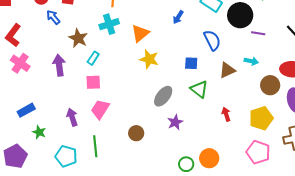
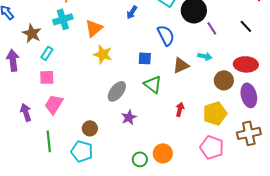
purple line: (258, 33) -> (212, 28), turned 48
red arrow: (226, 114) -> (180, 109), turned 32
cyan pentagon: (66, 156) -> (82, 151), moved

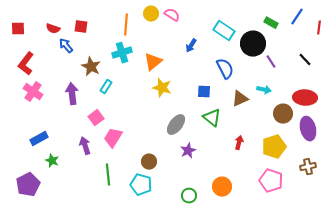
pink square: (47, 77) -> (96, 118), moved, turned -35
brown cross: (249, 133) -> (308, 167), size x0.7
green circle: (140, 159) -> (189, 196), moved

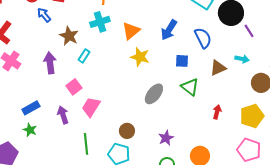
blue arrow: (191, 46) -> (169, 30), moved, size x1.5
blue rectangle: (39, 139) -> (31, 108), moved
purple star: (188, 151) -> (166, 138), moved

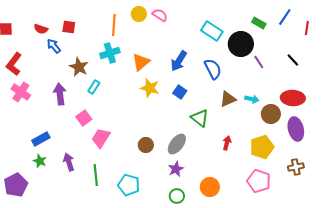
cyan arrow: (242, 59) -> (252, 99), moved
blue square: (182, 61) -> (180, 92), moved, turned 32
gray ellipse: (154, 94) -> (177, 144), moved
purple arrow: (63, 115) -> (69, 162), moved
brown circle: (127, 131) -> (146, 145), moved

